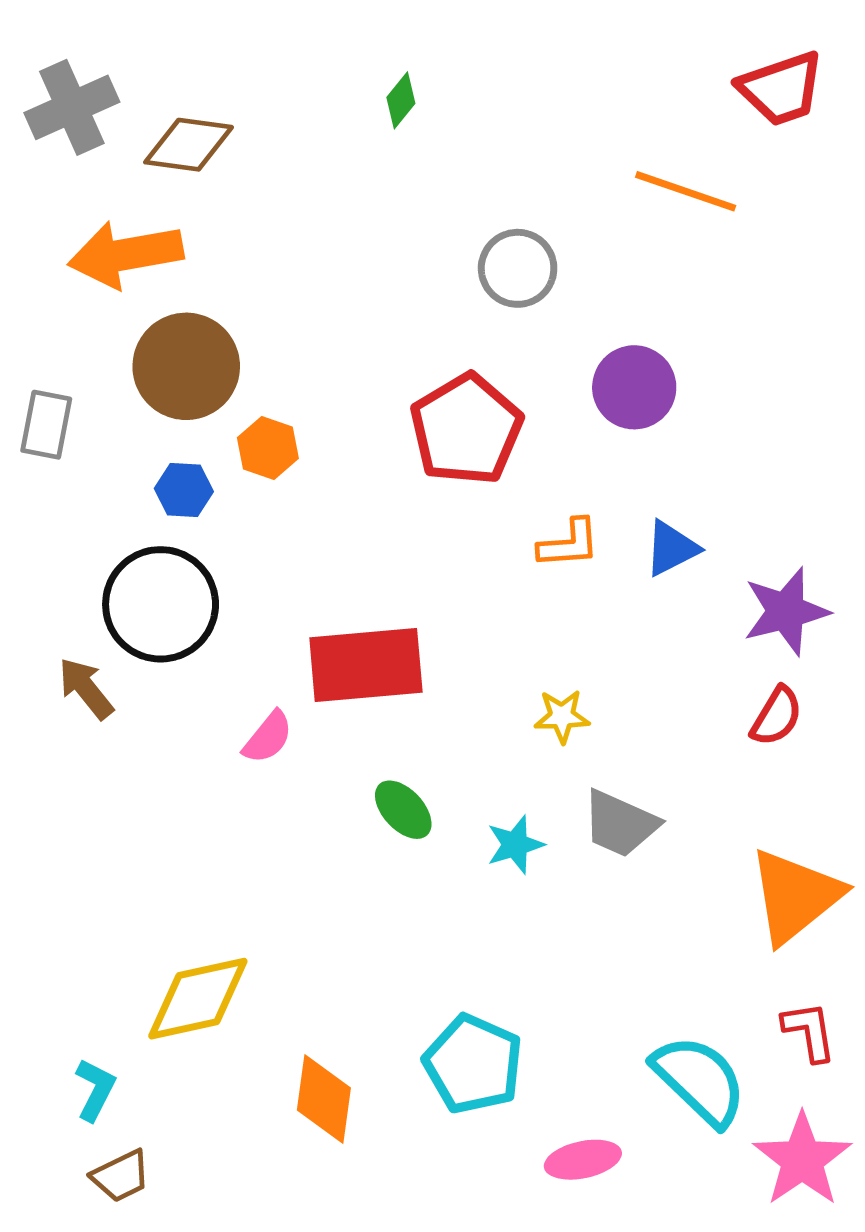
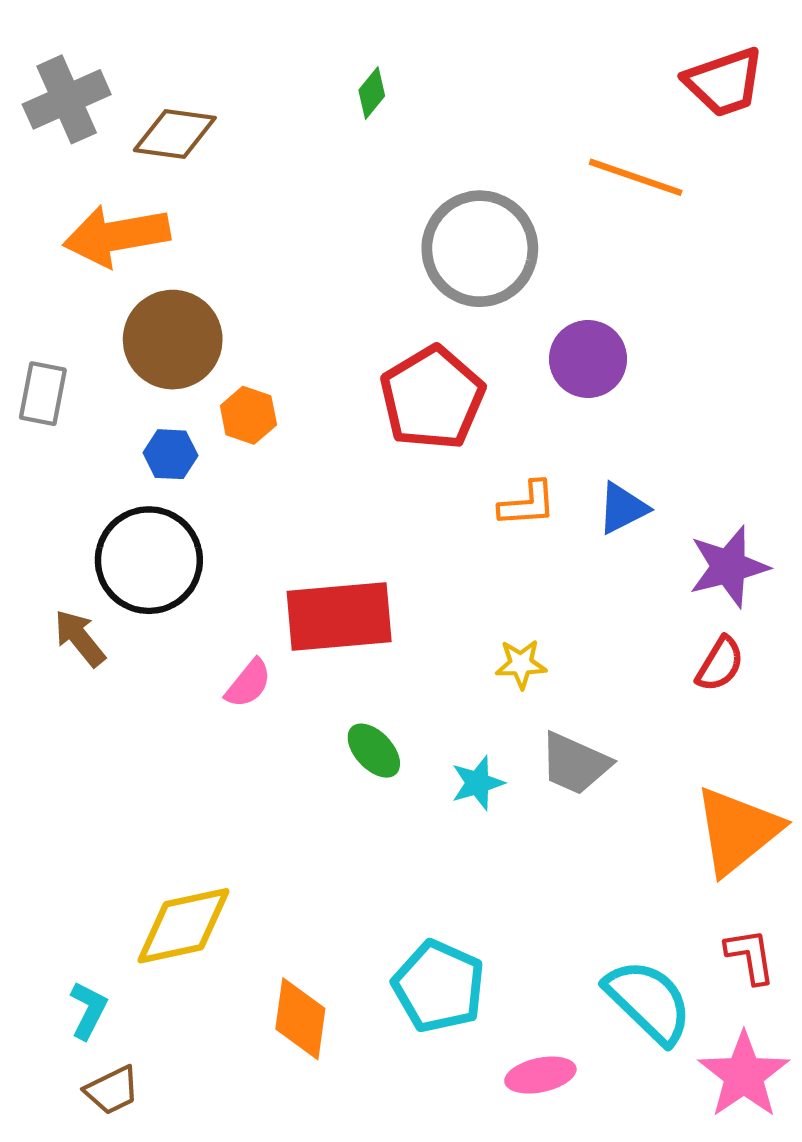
gray circle: (518, 268) -> (480, 249), size x1.6

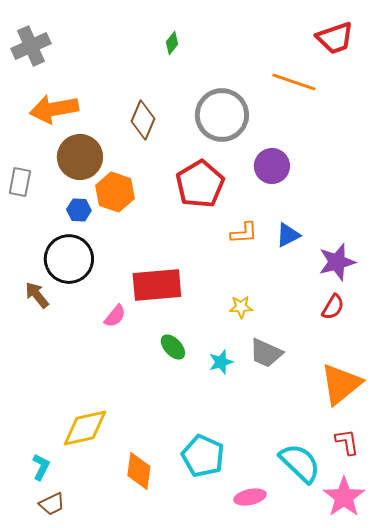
brown diamond: (175, 134) -> (143, 120), moved, turned -75
orange hexagon: (248, 415) -> (115, 192), size x1.5

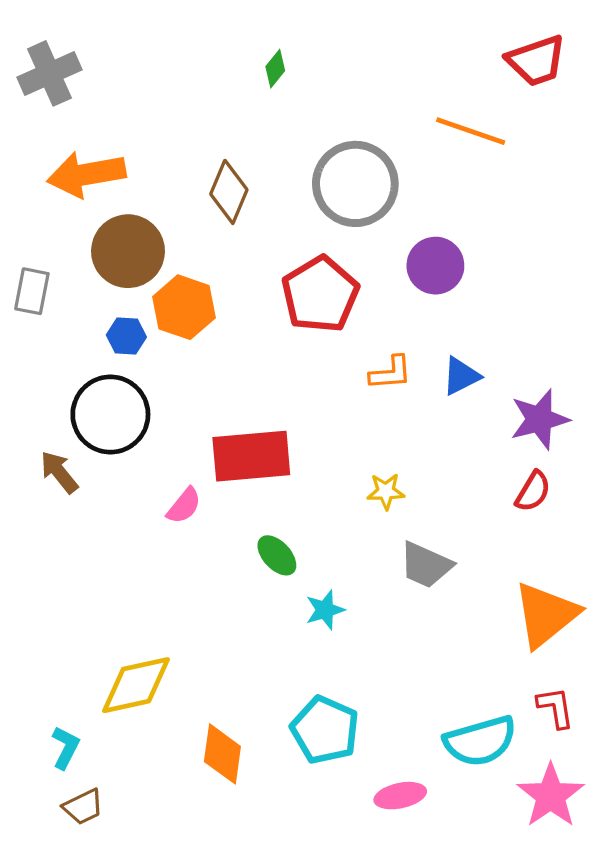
cyan star: (221, 362) -> (325, 610), moved
cyan semicircle: (300, 463) -> (480, 741), turned 120

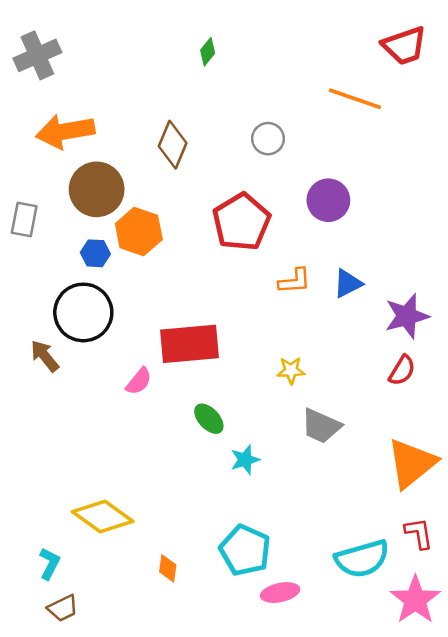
gray circle: (355, 184) -> (268, 139), size x0.5
yellow diamond: (136, 685) -> (103, 516), turned 48
orange diamond: (222, 754) -> (168, 568), size x0.6
pink ellipse: (400, 796) -> (280, 593), moved

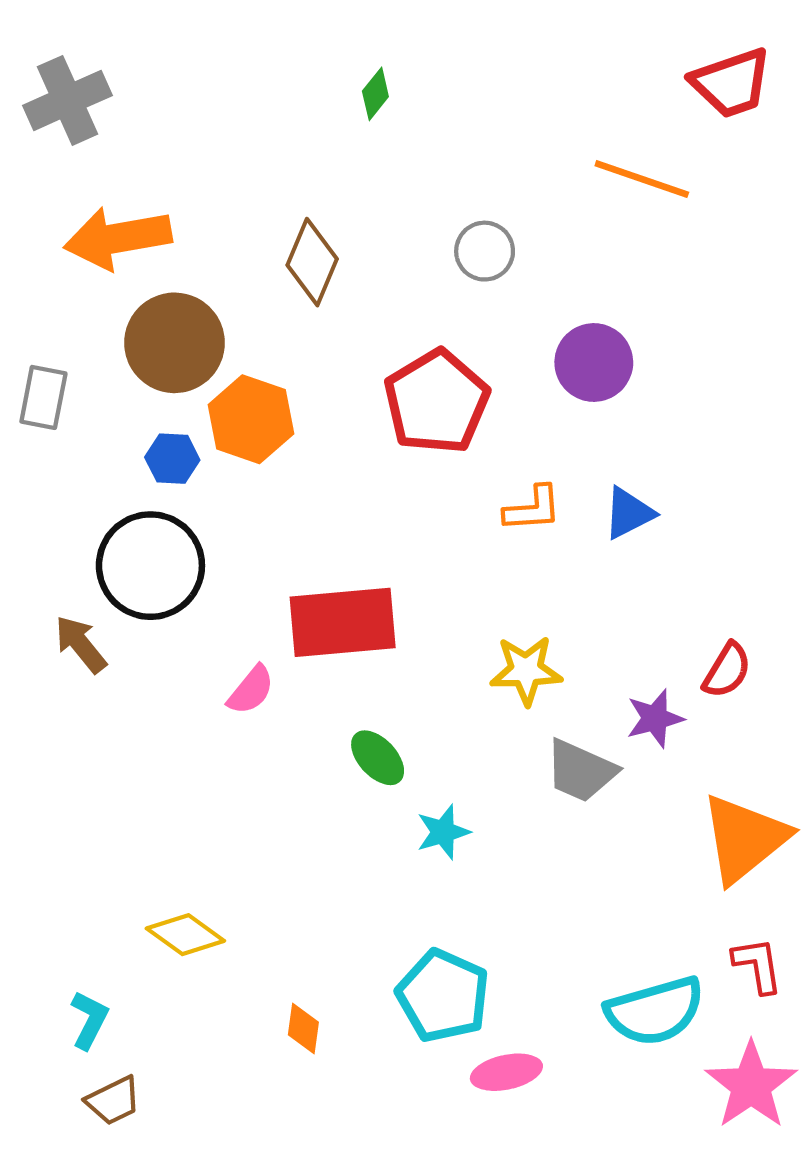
purple star: (407, 316) -> (655, 718), moved, size x0.7
yellow star: (291, 370) -> (526, 670), size x1.4
yellow diamond: (103, 516) -> (185, 935), size x0.7

